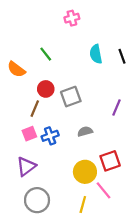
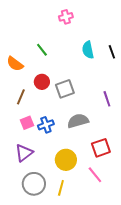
purple line: (117, 107) -> (107, 99), turned -42
brown line: (35, 109) -> (21, 97), moved
gray semicircle: (85, 131) -> (78, 121), size x1.5
yellow circle: (85, 172) -> (66, 160), moved
yellow line: (83, 204) -> (61, 188), moved

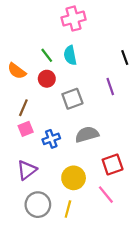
pink cross: (66, 17) -> (74, 19), size x1.5
cyan semicircle: (88, 50) -> (70, 55), moved
red circle: (42, 82) -> (47, 79), moved
purple line: (107, 99) -> (110, 87), moved
pink square: (27, 123) -> (26, 129), moved

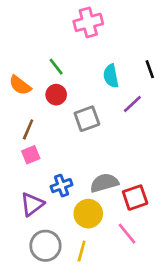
cyan semicircle: (70, 55) -> (111, 76), moved
purple line: (110, 87) -> (132, 104), turned 66
gray semicircle: (87, 134) -> (104, 183), moved
blue cross: (51, 139) -> (61, 186), moved

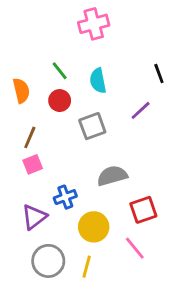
cyan semicircle: (111, 76) -> (98, 81), moved
orange semicircle: (20, 85) -> (21, 91), turned -140
gray semicircle: (104, 183) -> (112, 176), moved

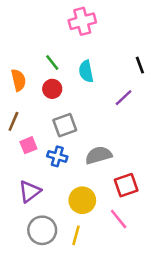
gray square: (92, 126) -> (65, 125), moved
brown line: (30, 137) -> (13, 121), moved
blue cross: (65, 197) -> (57, 156), moved, turned 36

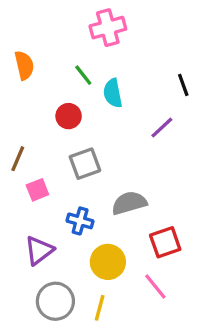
green line: (52, 63) -> (83, 75), moved
orange semicircle: (18, 80) -> (24, 65), moved
blue cross: (57, 156) -> (80, 221), moved

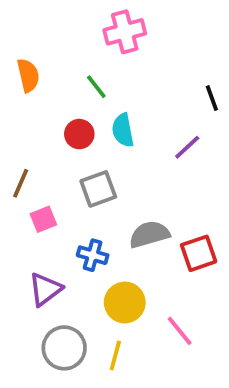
cyan semicircle: (113, 93) -> (123, 130), moved
red square: (165, 242) -> (199, 253), moved

